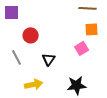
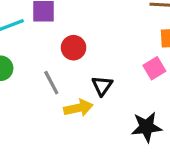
yellow arrow: (34, 84) -> (78, 108), moved

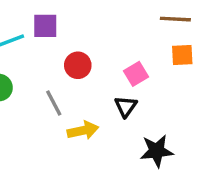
pink square: (154, 68) -> (136, 74), moved
black triangle: (102, 86) -> (126, 106), moved

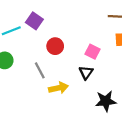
purple square: (45, 26) -> (34, 21), turned 35
pink square: (136, 74) -> (93, 52), turned -32

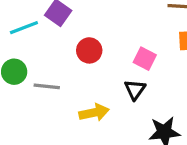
gray line: (40, 70) -> (47, 86), moved, turned -56

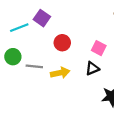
black triangle: (135, 90) -> (92, 68), turned 32
yellow arrow: (94, 113) -> (60, 73), moved

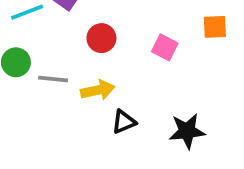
black triangle: (92, 68) -> (124, 122), moved

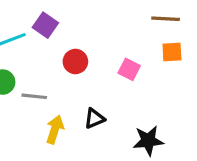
yellow arrow: (98, 90) -> (55, 130), moved, turned -60
black triangle: (124, 122) -> (94, 118), moved

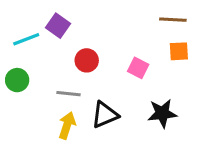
gray line: (34, 96) -> (69, 94), moved
black triangle: (94, 118) -> (105, 115), size x1.4
black star: (148, 141) -> (162, 113), moved

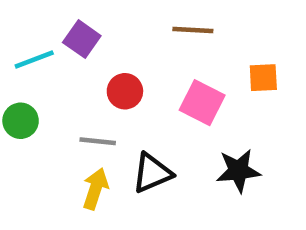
brown line: (173, 20) -> (193, 30), moved
pink square: (138, 68) -> (202, 103), size x1.4

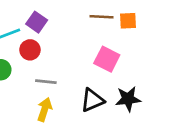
orange square: (263, 78) -> (128, 21), moved
red circle: (125, 91) -> (30, 50), moved
black triangle: (152, 173) -> (92, 100), moved

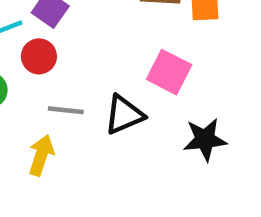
black triangle: (92, 100) -> (124, 115), moved
yellow arrow: (45, 109) -> (41, 155), moved

